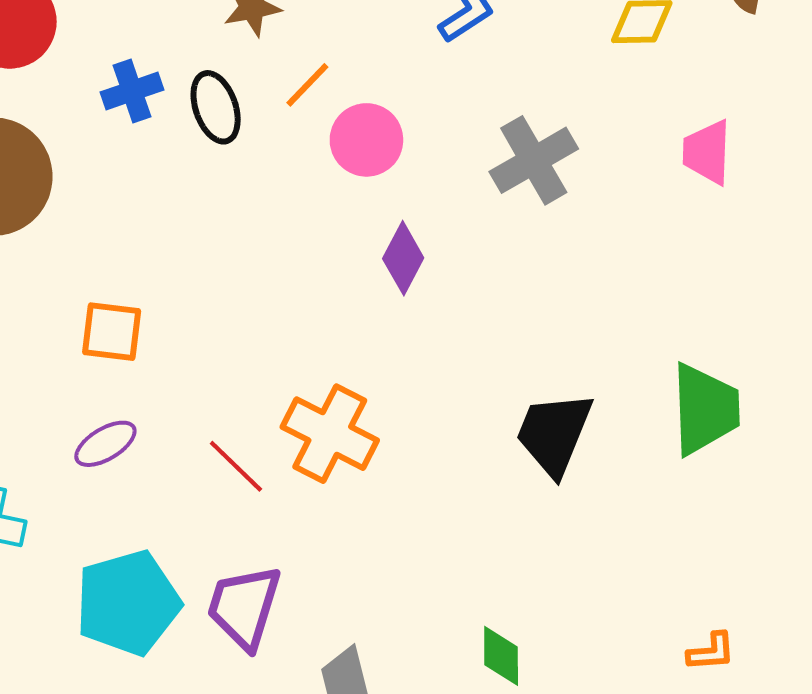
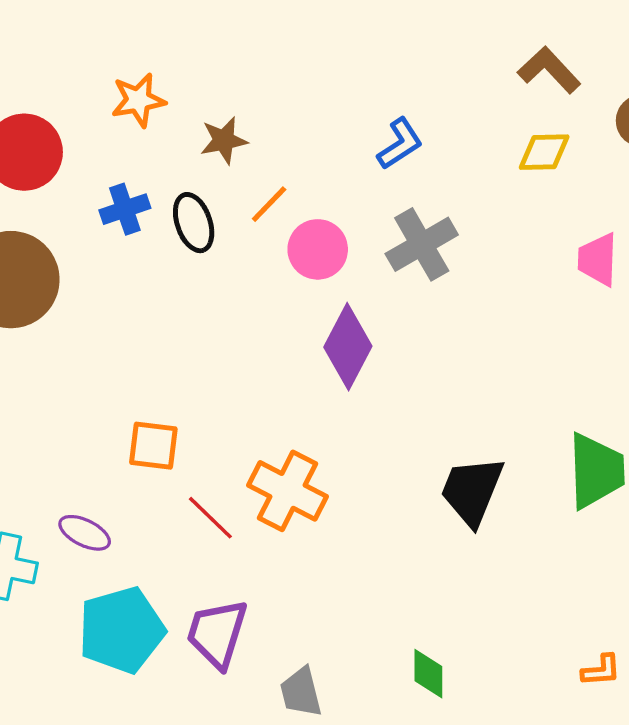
gray cross: (534, 160) -> (422, 244), moved
purple diamond: (403, 258) -> (348, 347), size x1.4
orange square: (112, 332) -> (153, 446), moved
purple ellipse: (105, 444) -> (85, 533), moved, turned 57

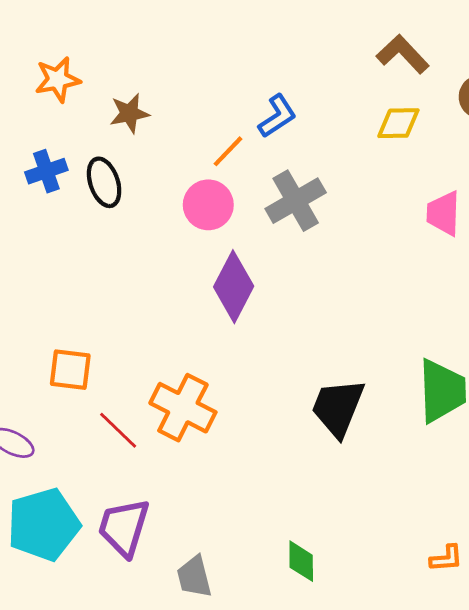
orange line: (269, 204) -> (228, 151), moved

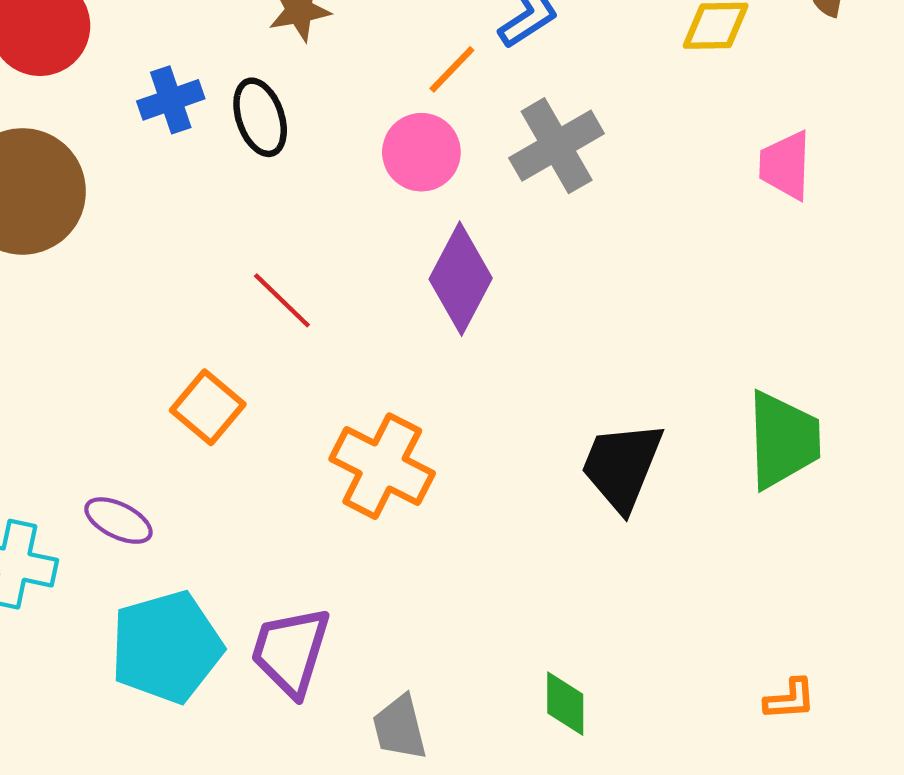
orange square: (70, 370) -> (208, 407), turned 33
red line: (118, 430) -> (282, 300), moved

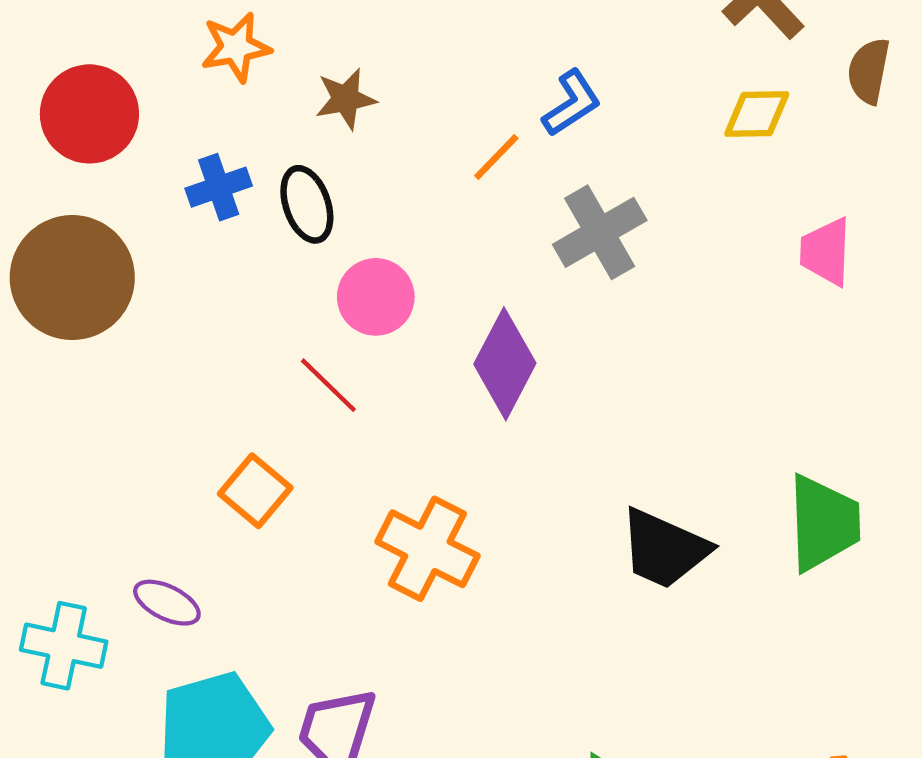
pink circle: (421, 152) -> (376, 297), moved
black trapezoid: (622, 466) -> (664, 549), turned -88

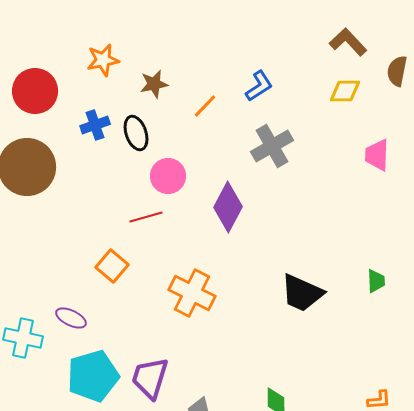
orange line: (496, 157) -> (205, 106), moved
red line: (328, 385) -> (146, 217), turned -60
green trapezoid: (824, 523) -> (376, 281), size x0.5

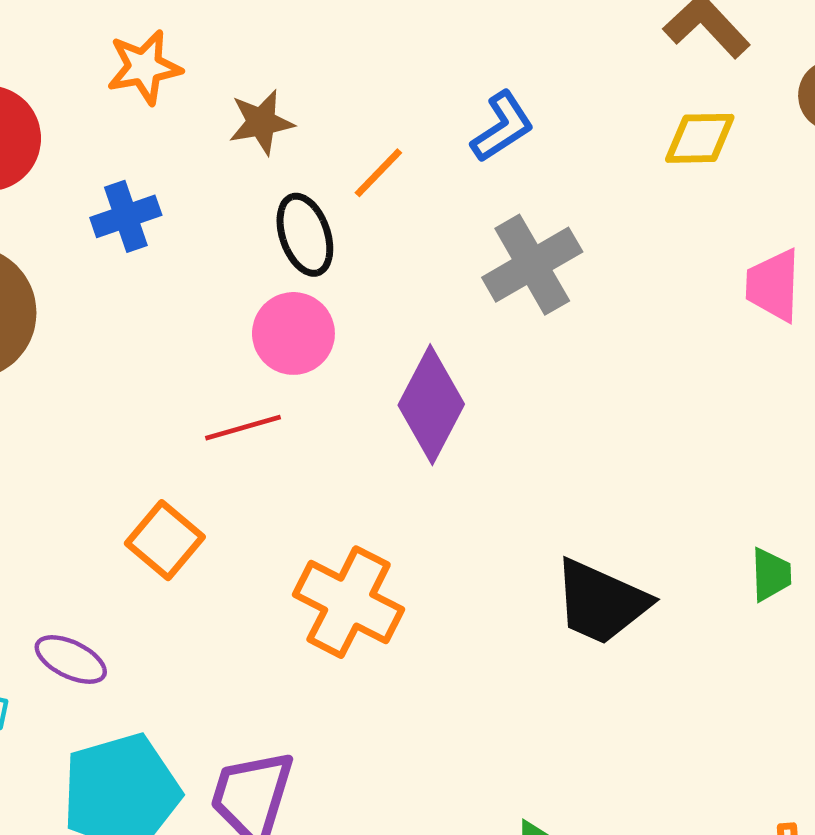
black ellipse: (136, 133) -> (305, 235), moved

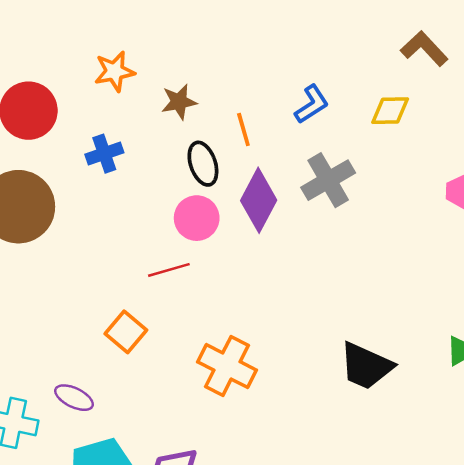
yellow diamond: (700, 138) -> (390, 111), moved
orange line: (378, 173) -> (243, 130), turned -60
purple diamond: (431, 405) -> (259, 200), moved

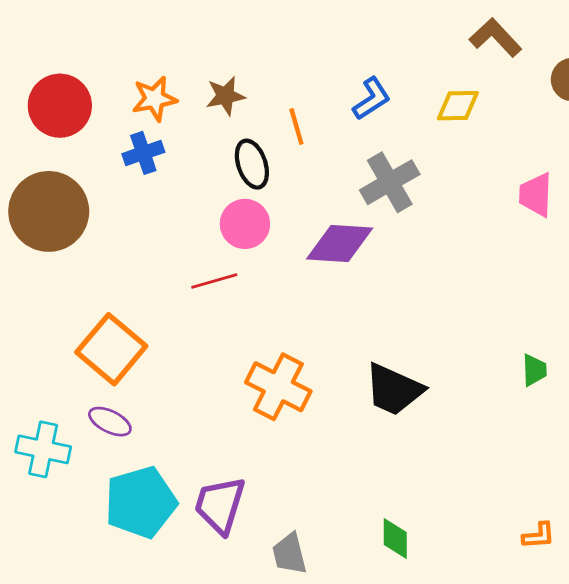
orange star: (114, 71) -> (154, 99), moved
purple diamond: (259, 200) -> (340, 243), moved, turned 66
orange square: (126, 332) -> (111, 349), moved, size x1.5
black trapezoid: (366, 366) -> (394, 390), moved

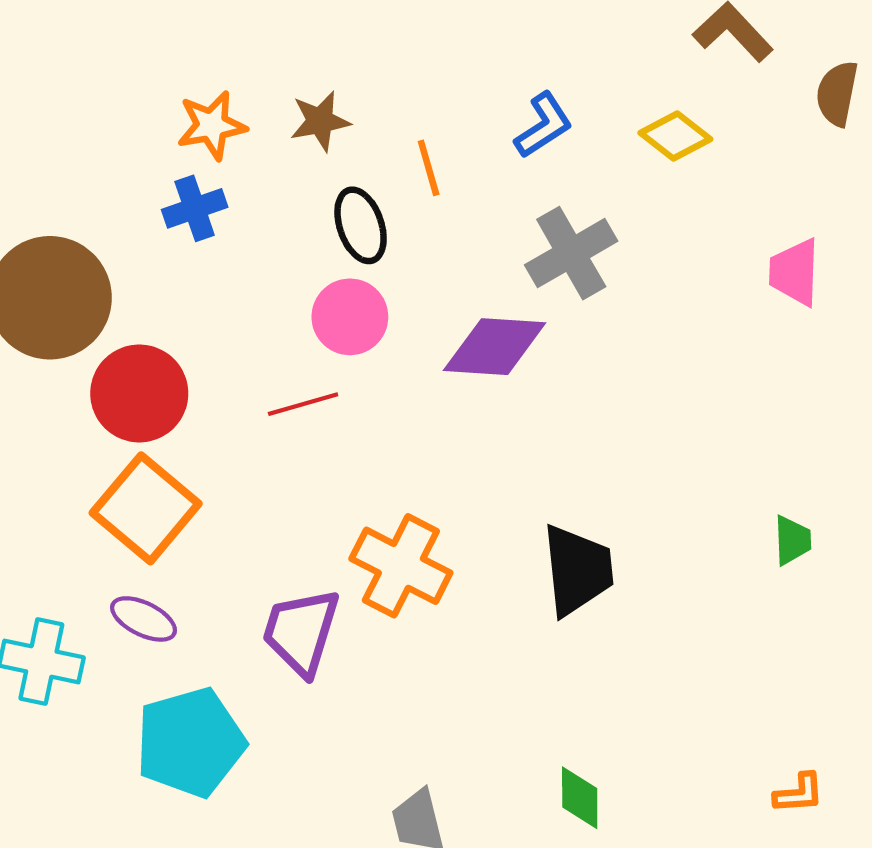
red circle: (60, 106) -> (139, 393), moved
yellow diamond: (458, 106) -> (675, 136), turned 39
black trapezoid: (394, 390) -> (578, 570), turned -120
purple trapezoid: (220, 505) -> (301, 632), moved

